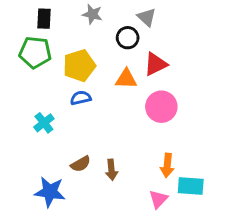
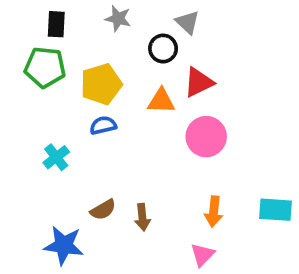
cyan rectangle: (191, 186) -> (276, 210), moved

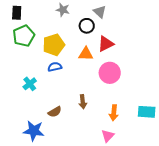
black rectangle: (56, 24) -> (17, 13), moved
green pentagon: (45, 67) -> (24, 36), turned -30
brown arrow: (142, 217) -> (83, 102), moved

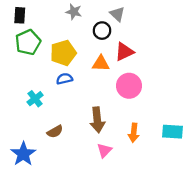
brown arrow: (83, 102) -> (97, 120), size x1.5
brown semicircle: (55, 112) -> (55, 132), moved
blue star: (34, 131) -> (23, 154), moved, turned 30
pink triangle: (108, 136) -> (104, 150), moved

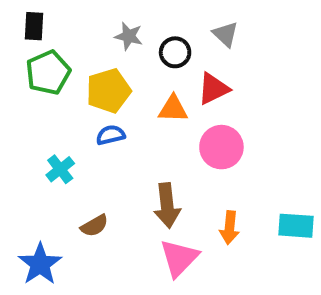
gray star: (74, 12) -> (129, 36), moved
gray triangle: (117, 14) -> (225, 34), moved
pink triangle: (104, 150) -> (179, 258), size x1.5

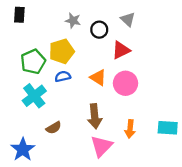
green pentagon: (48, 72) -> (33, 62), moved
orange triangle: (173, 109) -> (98, 78), moved, turned 30
cyan cross: (60, 169) -> (34, 96), size x1.5

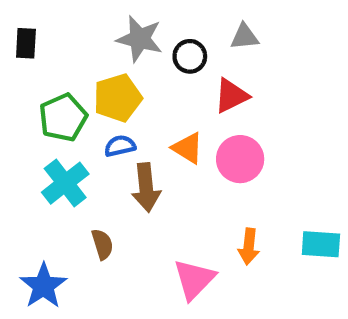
black rectangle: (19, 15) -> (26, 43), moved
gray triangle: (128, 19) -> (244, 37), turned -49
gray star: (73, 20) -> (140, 39), size x1.5
brown arrow: (95, 116) -> (146, 187), moved
brown semicircle: (54, 128) -> (102, 244), turned -77

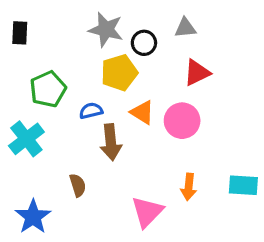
red triangle: (231, 96) -> (197, 73), moved
yellow pentagon: (118, 98) -> (119, 73), moved
cyan cross: (65, 183) -> (26, 139), moved

